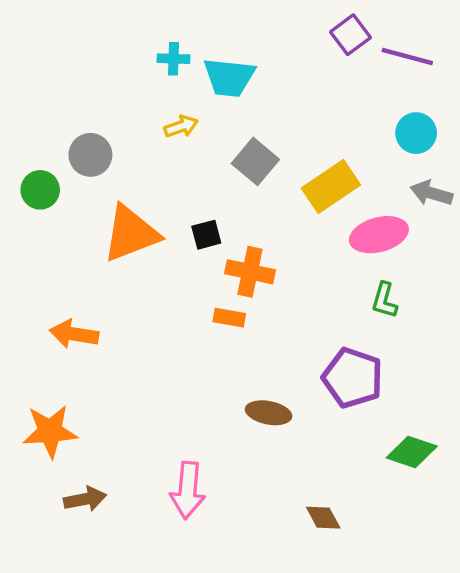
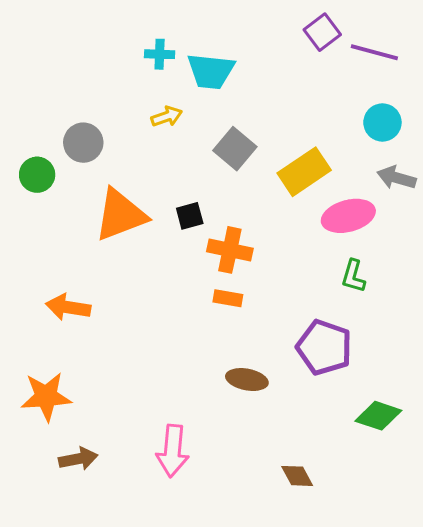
orange rectangle: (229, 318) -> (228, 298), moved

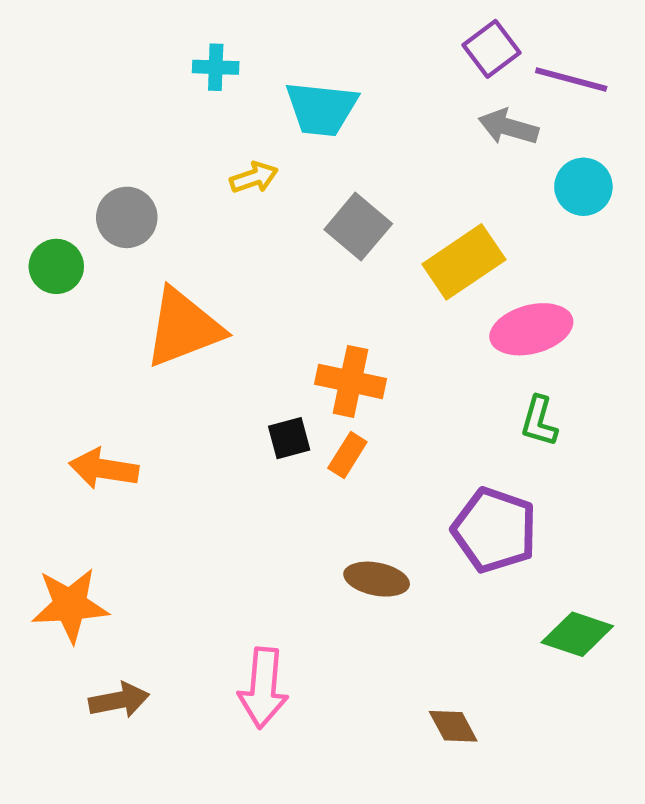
cyan cross: (160, 54) -> (216, 67), moved
gray arrow: (397, 178) -> (508, 127), moved
black square: (190, 216) -> (289, 438), moved
orange rectangle: (228, 298) -> (347, 455), turned -68

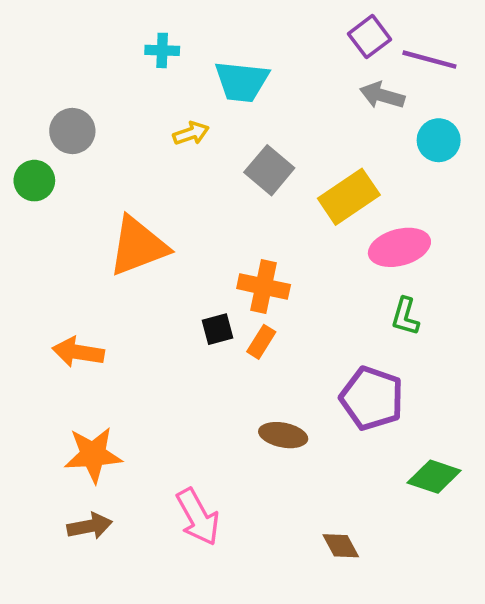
gray circle: (127, 217) -> (72, 131), moved
green circle: (56, 266) -> (34, 181), moved
orange star: (70, 605) -> (93, 455), moved
pink arrow: (263, 688) -> (198, 517), turned -34

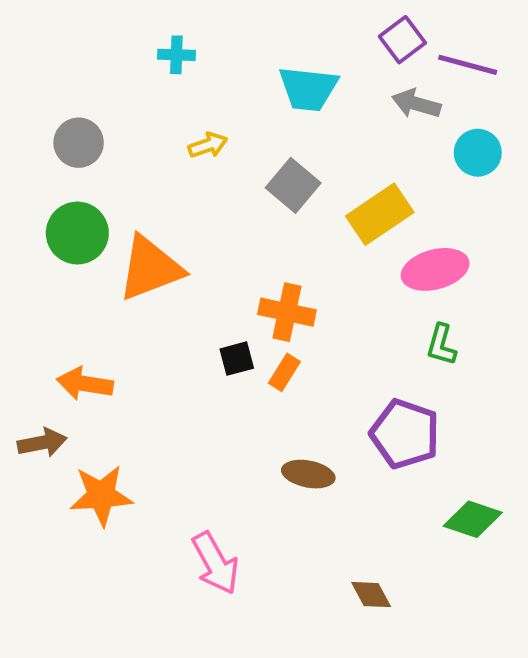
cyan trapezoid: (242, 81) -> (308, 89), moved
green circle: (34, 181) -> (77, 233), moved, size x1.4
brown arrow: (90, 526) -> (42, 443), moved

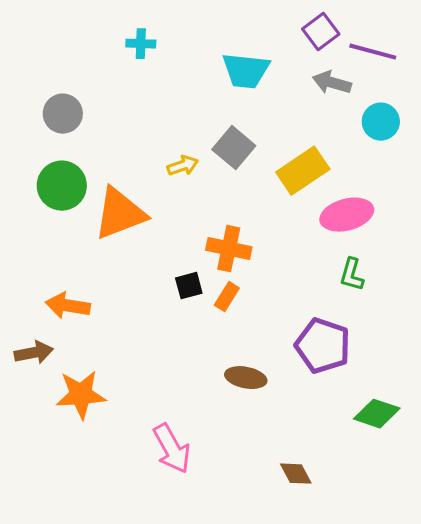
yellow arrow: (208, 145) -> (183, 166), moved

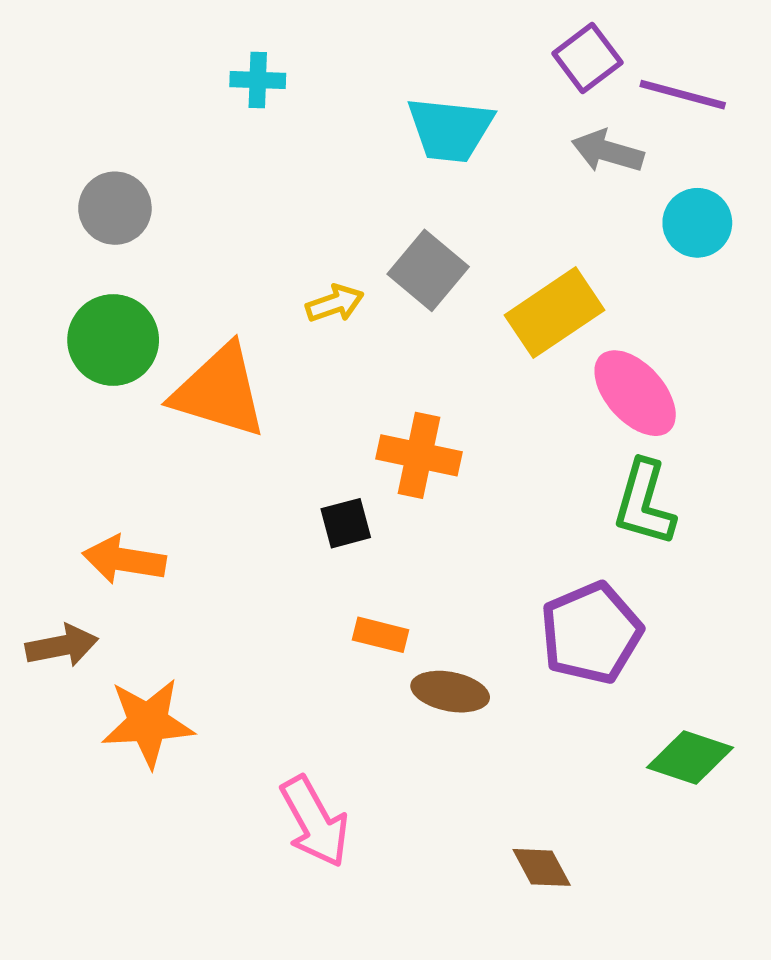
orange triangle: (120, 214) -> (219, 391), turned 38
pink ellipse: (347, 215) -> (635, 393), turned 63
green L-shape: (352, 275) -> (644, 503), size x1.4
orange rectangle: (227, 297) -> (381, 635), moved, turned 72
purple pentagon: (323, 346) -> (591, 633), turned 30

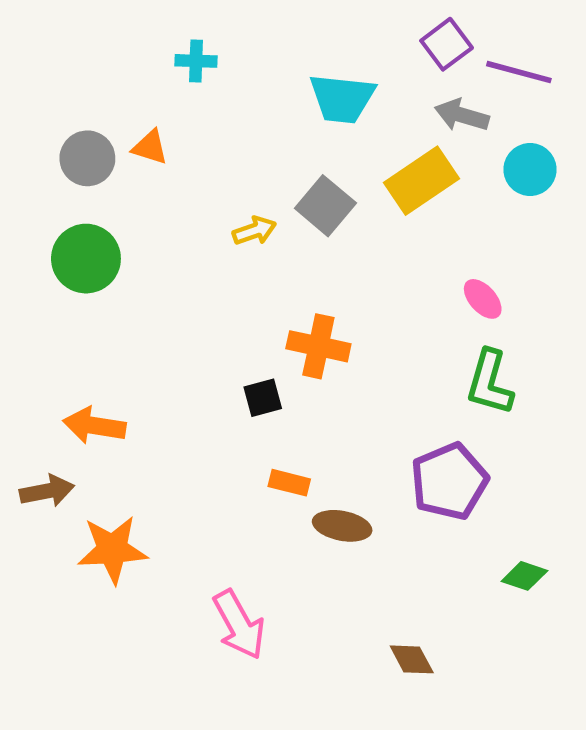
yellow rectangle: (554, 313) -> (421, 181), moved
orange triangle: (219, 391) -> (150, 147), moved, size x0.5
pink ellipse: (635, 393) -> (483, 299), size x0.6
green diamond: (690, 758) -> (524, 576), size x0.7

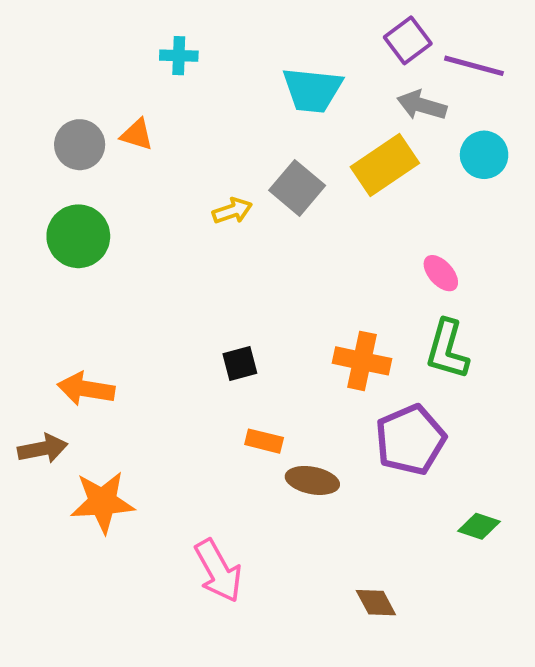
orange cross: (318, 346) -> (362, 361), moved

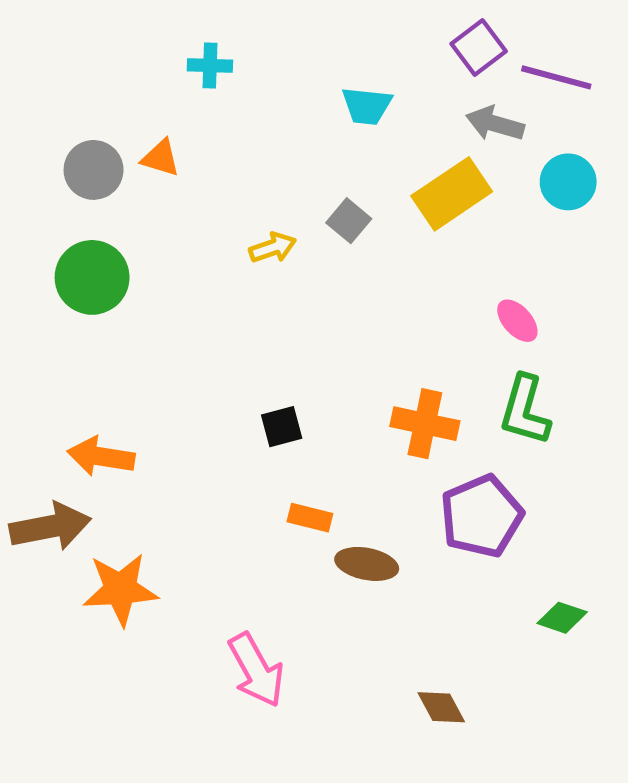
cyan trapezoid: (312, 90) -> (367, 106), size x0.7
gray square: (297, 188) -> (349, 221), size x0.7
brown arrow: (43, 449) -> (50, 527), size x1.4

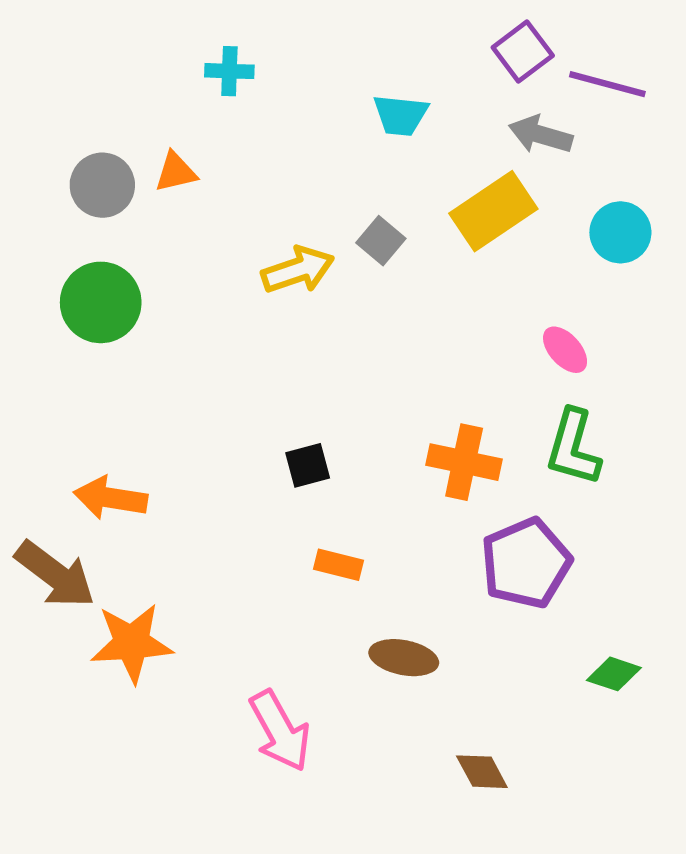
orange triangle: (161, 158) -> (176, 172), turned -30
cyan circle: (568, 182) -> (620, 232), moved
yellow arrow: (273, 248) -> (298, 270), size x1.4
brown arrow: (50, 527) -> (55, 575), turned 48
brown ellipse: (367, 564) -> (404, 658), moved

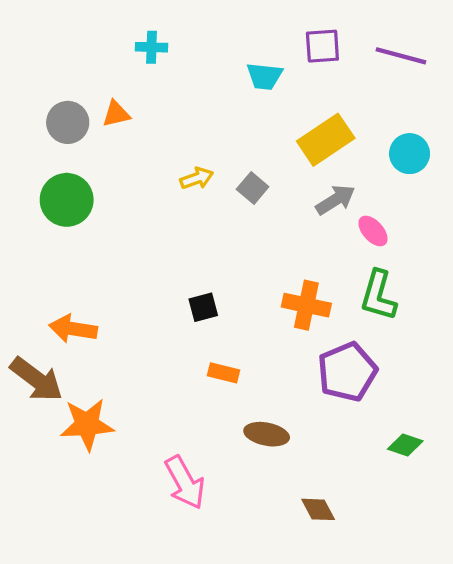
purple square: (523, 52) -> (322, 46), moved, turned 33
gray arrow: (541, 135) -> (335, 200), moved, turned 132
gray square: (381, 241) -> (253, 188), moved
yellow arrow: (298, 270) -> (197, 178), size x0.7

